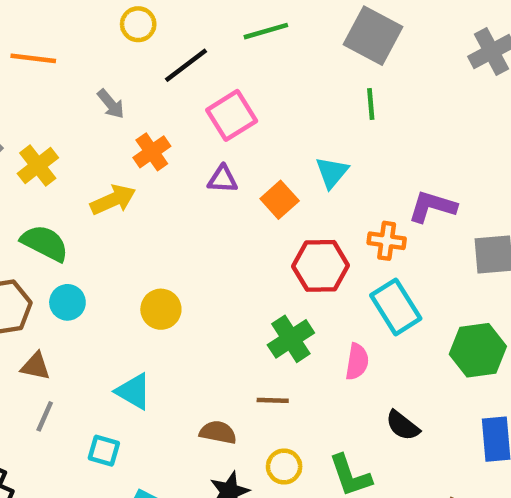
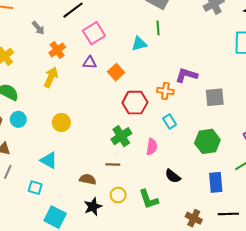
cyan triangle: (332, 172) -> (139, 44), moved, turned 35
yellow arrow: (113, 200) -> (51, 77), moved, turned -42
cyan rectangle: (396, 307) -> (170, 121), size x0.6

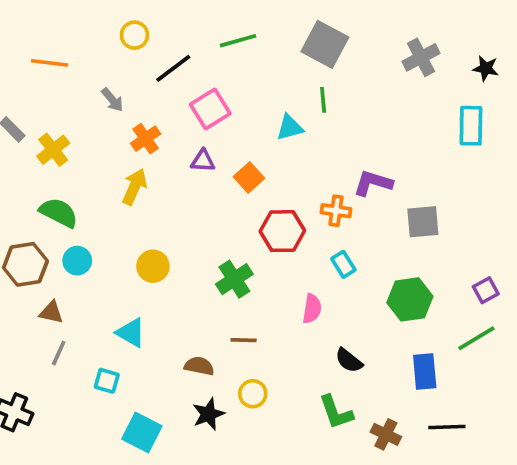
green cross: (121, 136) -> (234, 279), moved
green L-shape: (149, 199) -> (336, 412), moved

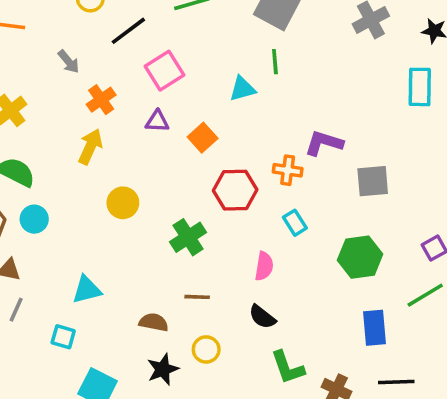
yellow circle: (153, 266) -> (123, 203), moved
cyan triangle: (131, 333) -> (87, 290), turned -44
black semicircle: (349, 360) -> (262, 317), moved

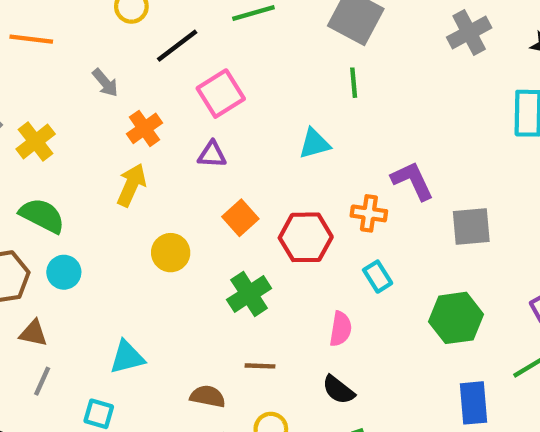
cyan triangle: (242, 89) -> (314, 144), moved
orange square: (203, 138) -> (240, 218), moved
purple L-shape: (324, 143) -> (412, 181), turned 48

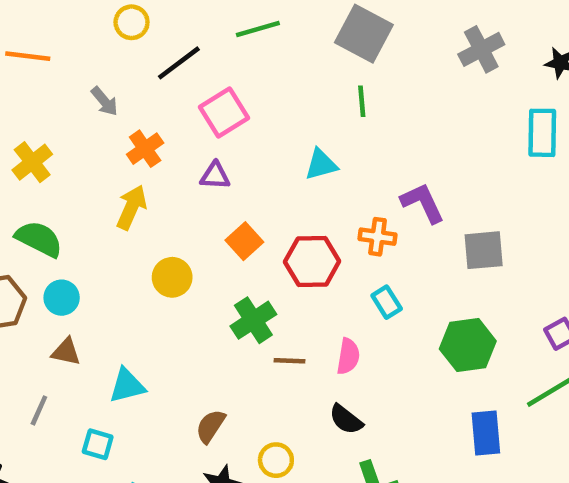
brown triangle: (33, 333) -> (66, 352), moved
brown line: (260, 366) -> (289, 361), moved
brown semicircle: (208, 396) -> (210, 426), turned -68

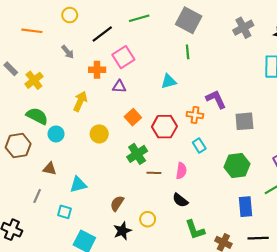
yellow circle: (132, 22) -> (70, 15), moved
orange cross: (145, 149) -> (97, 70), moved, turned 35
cyan circle: (62, 298) -> (56, 134), moved

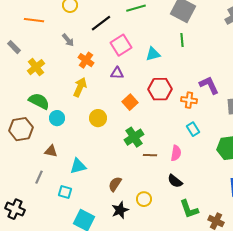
gray rectangle: (11, 69) -> (14, 47), moved
orange cross: (97, 70) -> (86, 60), moved, turned 35
cyan triangle: (169, 81) -> (153, 54), moved
red hexagon: (164, 127) -> (160, 89), moved

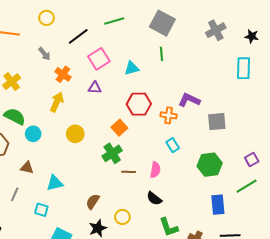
purple L-shape: (209, 85) -> (189, 100), turned -40
orange square: (130, 102) -> (119, 128), moved

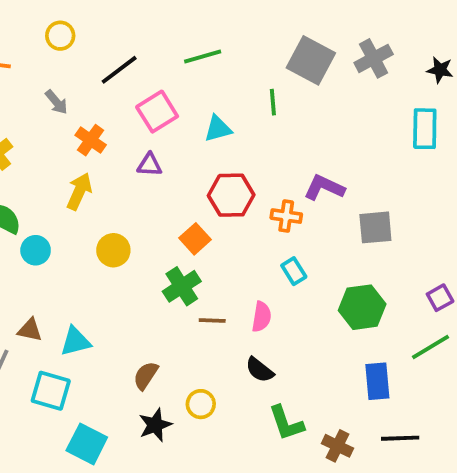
green line: (114, 21) -> (203, 57), moved
gray square: (162, 23) -> (311, 60), moved
brown triangle: (27, 168) -> (30, 330), moved
cyan square: (41, 210) -> (51, 391), size x1.5

